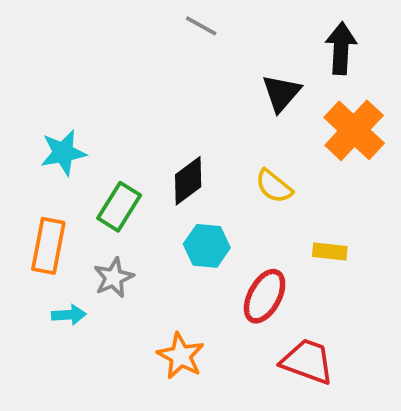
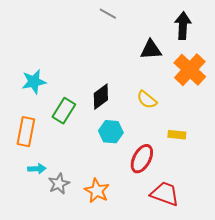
black triangle: (281, 93) -> (151, 50), turned 45
gray star: (114, 278) -> (59, 184), moved

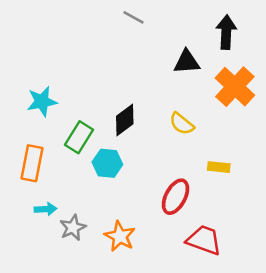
cyan hexagon: (111, 132) -> (107, 163), moved

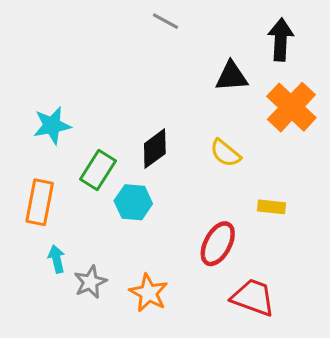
cyan arrow: (46, 209) -> (57, 259), turned -100

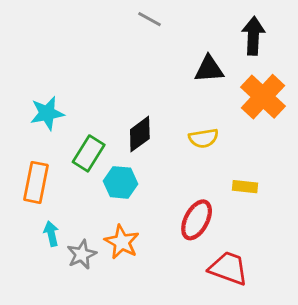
yellow semicircle: (225, 153) -> (203, 138), turned -48
orange star: (149, 293) -> (122, 242), moved

